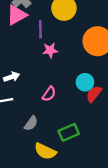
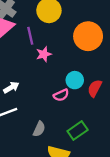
cyan circle: (85, 82) -> (75, 80), moved
pink semicircle: (49, 94) -> (61, 95), moved, turned 42

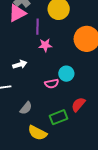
white arrow: (11, 87) -> (20, 64), moved
red semicircle: (95, 88) -> (78, 104), moved

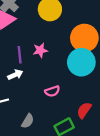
purple line: (37, 27) -> (20, 55), moved
cyan circle: (66, 74) -> (81, 62), moved, size x1.6

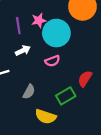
cyan circle: (81, 62) -> (56, 33), moved
white arrow: (15, 75) -> (23, 50), moved

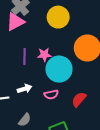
white arrow: (23, 50) -> (25, 89), moved
red semicircle: (85, 79) -> (79, 99), moved

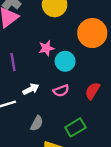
purple line: (25, 57) -> (13, 62), moved
cyan circle: (59, 69) -> (65, 61), size x0.7

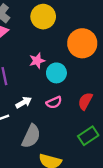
gray semicircle: (37, 123) -> (31, 136), size x1.5
green rectangle: (75, 127) -> (88, 136), moved

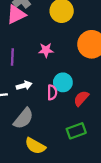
cyan circle: (56, 73) -> (63, 82), moved
pink semicircle: (54, 102) -> (52, 92), turned -80

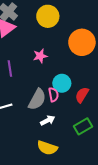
white arrow: (24, 86) -> (48, 120), moved
gray semicircle: (23, 118) -> (37, 99), moved

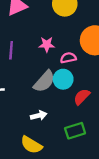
pink semicircle: (54, 95) -> (68, 58), moved, turned -104
gray semicircle: (37, 99) -> (44, 81), moved

